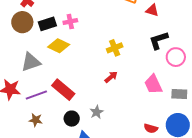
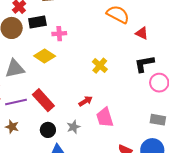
black rectangle: (47, 24) -> (37, 22), moved
yellow cross: (115, 48) -> (100, 66), turned -35
red arrow: (111, 77) -> (86, 101), moved
pink trapezoid: (153, 84) -> (105, 117), moved

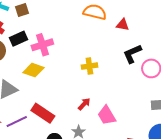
pink cross: (59, 34) -> (42, 45), size x1.5
yellow cross: (100, 66) -> (89, 66), turned -35

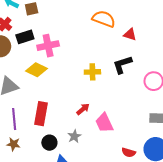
black L-shape: (132, 54) -> (122, 65), moved
red rectangle: (43, 113) -> (41, 114), turned 60
purple line: (17, 122) -> (14, 119), turned -75

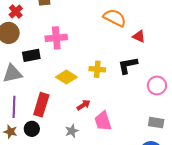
black rectangle: (25, 37) -> (31, 55), moved
yellow diamond: (36, 70) -> (66, 77), moved
black circle: (49, 143) -> (32, 129), moved

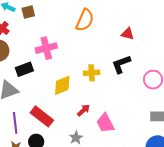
orange semicircle: (115, 18) -> (85, 20), moved, turned 95
yellow diamond: (66, 77) -> (62, 85), turned -45
red rectangle: (41, 105) -> (42, 116), turned -60

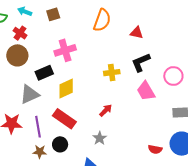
brown square: (28, 12) -> (53, 14), moved
red triangle: (128, 34) -> (137, 33), moved
yellow diamond: (62, 85) -> (66, 88), moved
pink trapezoid: (105, 123) -> (146, 91), moved

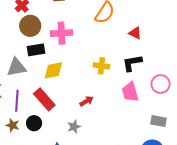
brown circle: (17, 55) -> (30, 26), moved

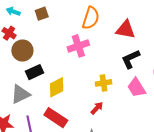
pink cross: (62, 33) -> (78, 46), moved
red triangle: (135, 33) -> (126, 30), size x1.5
yellow cross: (101, 66) -> (104, 83), moved

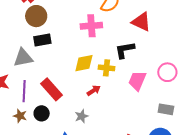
black L-shape: (131, 59) -> (125, 50), moved
yellow diamond: (57, 87) -> (84, 63), moved
pink trapezoid: (136, 88) -> (137, 81), turned 40

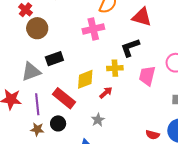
black rectangle: (42, 40) -> (54, 59), moved
yellow diamond: (84, 63) -> (85, 79), moved

